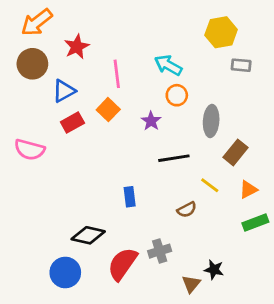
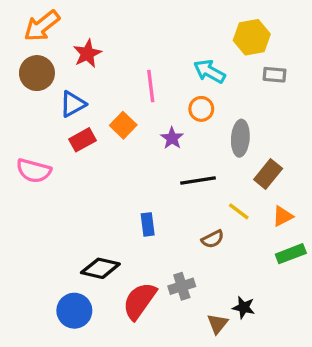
cyan arrow: (168, 65) -> (209, 71), moved
pink line: (117, 74) -> (151, 86), moved

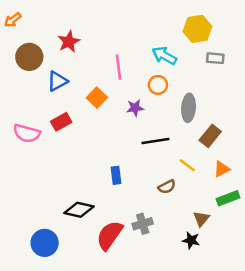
orange arrow: (42, 26) -> (13, 20), moved, size x0.6
purple star: (172, 138) -> (135, 108), turned 30
red rectangle: (82, 140) -> (61, 122), moved
blue circle: (74, 311) -> (45, 243), moved
brown triangle: (218, 324) -> (201, 219), moved

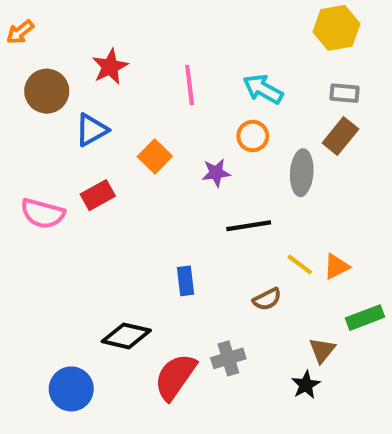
yellow hexagon: (197, 29) -> (336, 28), moved
pink line: (118, 67) -> (190, 85), moved
brown rectangle: (210, 136) -> (340, 136), moved
orange triangle: (222, 169) -> (336, 267), moved
black star: (191, 240) -> (306, 385), turned 30

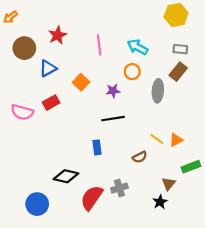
black line: (249, 226) -> (113, 119), moved

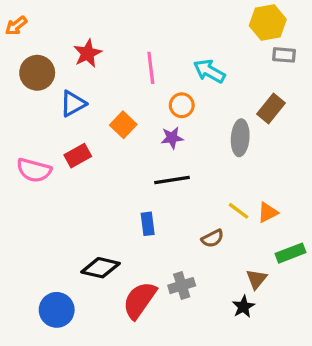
gray rectangle: (180, 49) -> (284, 55), moved
orange circle: (132, 72) -> (182, 105), moved

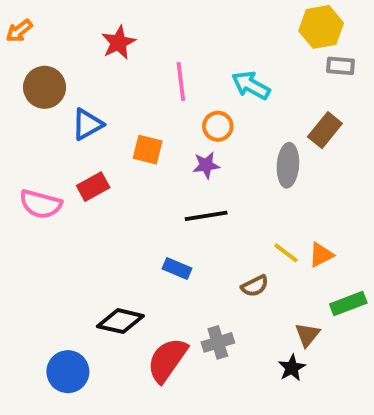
red star: (88, 53) -> (119, 43), moved
orange square: (123, 125) -> (148, 150), turned -30
blue rectangle: (148, 224) -> (177, 268), turned -60

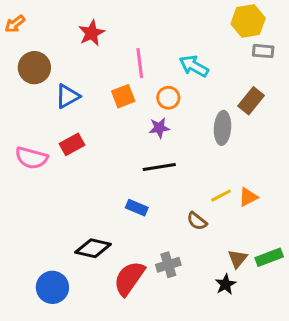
orange square: (148, 150) -> (123, 96), moved, turned -35
yellow line: (286, 253) -> (221, 196), turned -65
brown semicircle: (255, 286) -> (197, 221), turned 65
green rectangle: (348, 303) -> (269, 257), moved

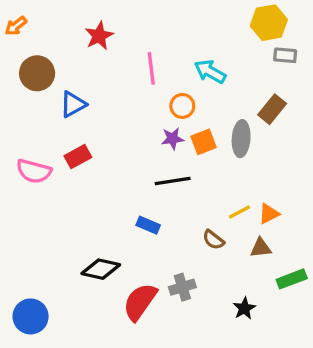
orange square: (123, 96) -> (204, 142), moved
brown triangle: (238, 259) -> (261, 248), moved, turned 45
blue circle: (52, 287) -> (31, 316), moved

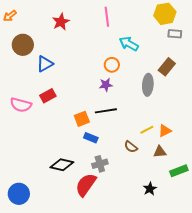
pink line: (151, 68) -> (107, 17), moved
orange square: (204, 142) -> (82, 119), moved
gray cross: (182, 287) -> (100, 164), moved

